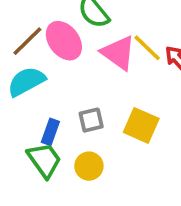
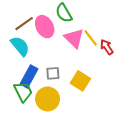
cyan semicircle: (26, 81) -> (20, 46), turned 70
blue rectangle: (50, 132) -> (29, 76), size x1.5
yellow circle: (89, 166) -> (48, 99), size x1.5

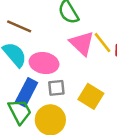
brown line: (24, 24) -> (19, 26), turned 60
pink ellipse: (45, 27) -> (44, 63), moved, turned -50

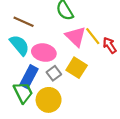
gray square: (56, 88) -> (54, 73), turned -32
yellow square: (91, 96) -> (77, 68), moved

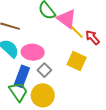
pink triangle: (76, 37) -> (67, 19), moved
yellow square: (77, 68) -> (77, 61), moved

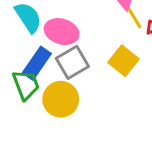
gray square: (44, 70) -> (72, 62), size x1.5

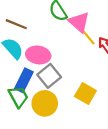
yellow square: (123, 61) -> (85, 94), moved

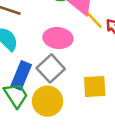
pink ellipse: (38, 55) -> (58, 38), moved
yellow square: (85, 94) -> (95, 87), turned -30

